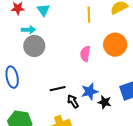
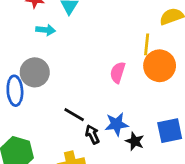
yellow line: (89, 15) -> (147, 44), moved
gray circle: (34, 46) -> (35, 72), moved
black line: (58, 89) -> (74, 115), turned 35

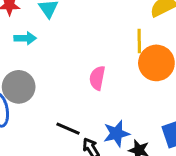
pink semicircle: (118, 72) -> (97, 78), moved

